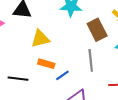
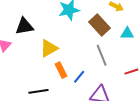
orange rectangle: (46, 64) -> (61, 70), turned 63

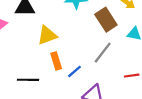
gray line: (102, 55) -> (103, 53), turned 50

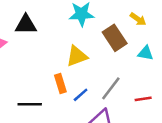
yellow triangle: (47, 35) -> (77, 56), moved
gray line: (103, 53) -> (111, 88), moved

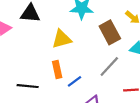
yellow triangle: (77, 56) -> (62, 39), moved
gray line: (111, 88) -> (109, 67), moved

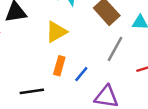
orange rectangle: (57, 70) -> (59, 66), turned 42

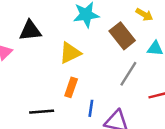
blue line: (81, 74) -> (91, 108), moved, turned -35

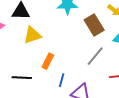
yellow triangle: (70, 53) -> (32, 35), moved

